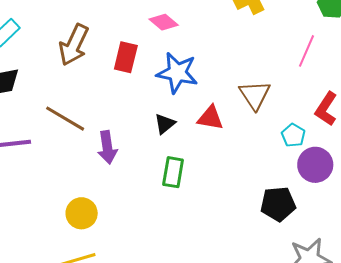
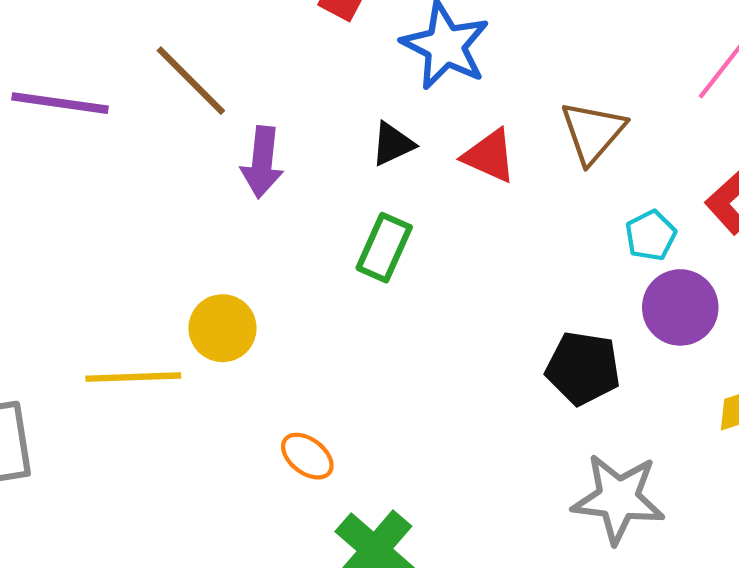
yellow circle: (82, 213) -> (223, 328), moved

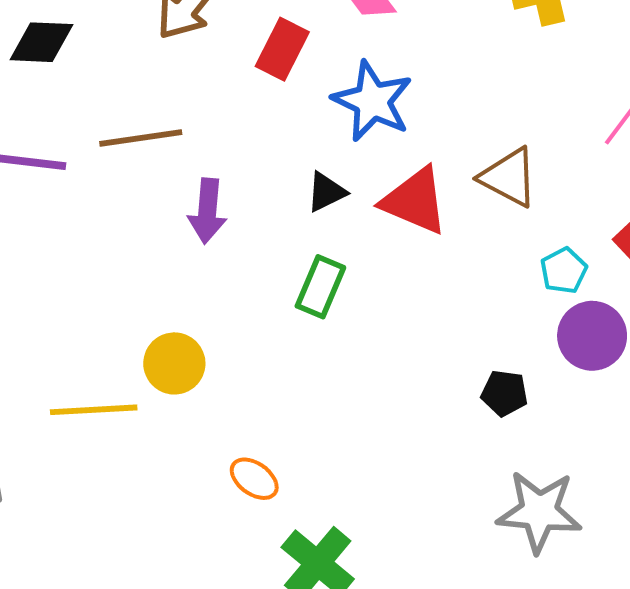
brown line: (191, 81) -> (141, 138), turned -52
brown triangle: (593, 132) -> (509, 177), turned -42
red triangle: (489, 156) -> (415, 201), size x1.4
black pentagon: (583, 368) -> (504, 393), size x0.7

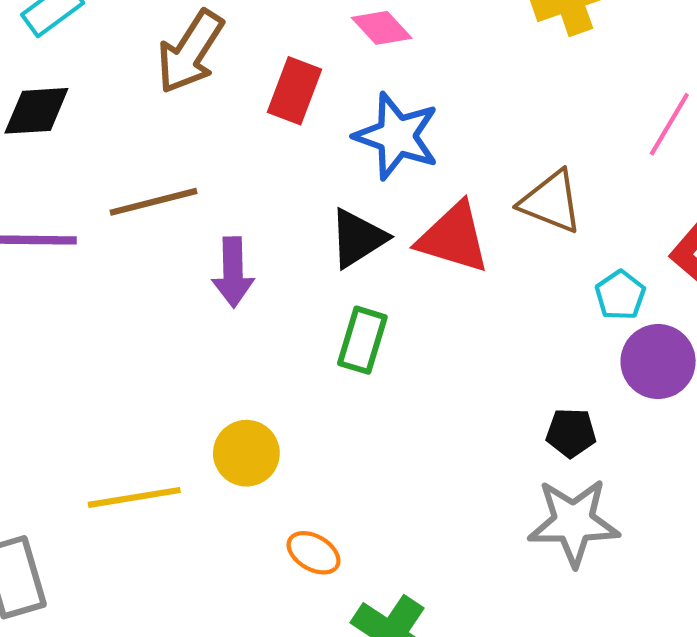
black triangle: (326, 192) -> (358, 238), size x1.4
yellow circle: (174, 363) -> (246, 453), moved
gray star: (539, 512) -> (574, 522), moved

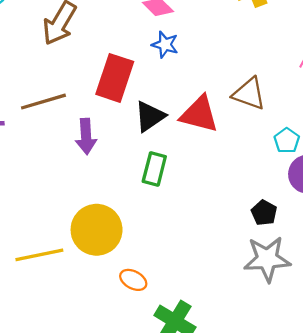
red rectangle: (294, 91) -> (115, 78), moved, size x1.4
blue star: (397, 136) -> (165, 45), moved, size x0.6
black pentagon: (571, 433) -> (264, 213), turned 30
yellow circle: (246, 453) -> (97, 230), size x1.5

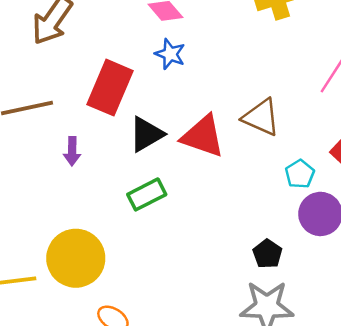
purple arrow: (86, 136) -> (72, 151), size x0.7
green rectangle: (154, 169) -> (147, 194), turned 44

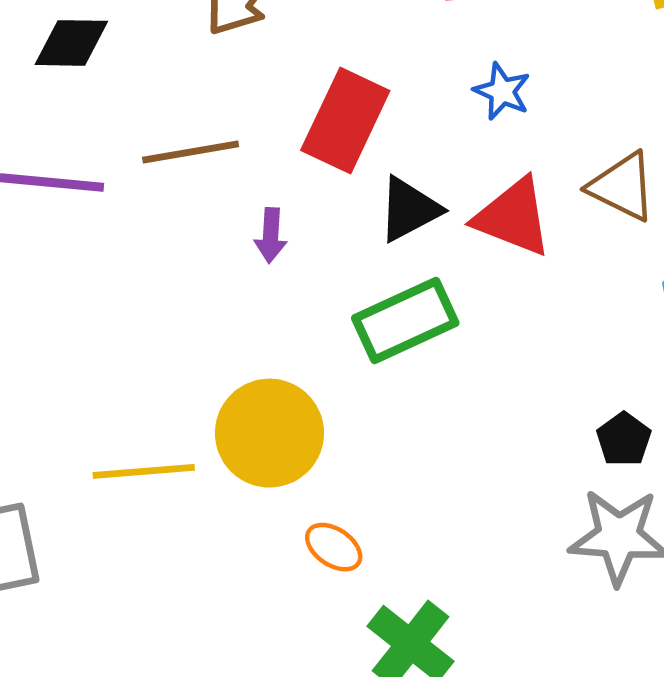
blue star: (170, 54) -> (502, 91), moved
green rectangle: (147, 194) -> (405, 320), size x1.4

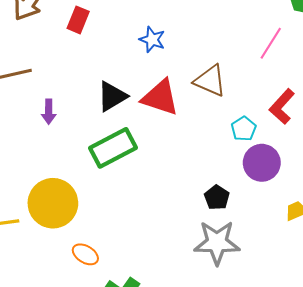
red rectangle: (345, 120) -> (78, 20), moved, size x0.6

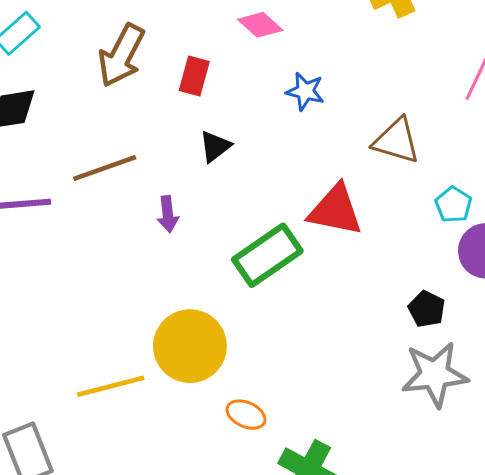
black triangle: (112, 96) -> (215, 146), moved, size x0.7
red triangle: (160, 97) -> (335, 210), moved

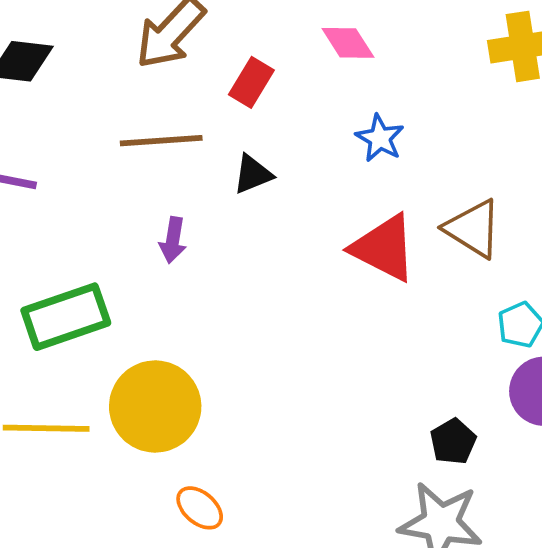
brown line: (105, 168) -> (161, 141), moved
red triangle: (335, 210) -> (384, 248), moved
green rectangle: (267, 255) -> (66, 317), moved

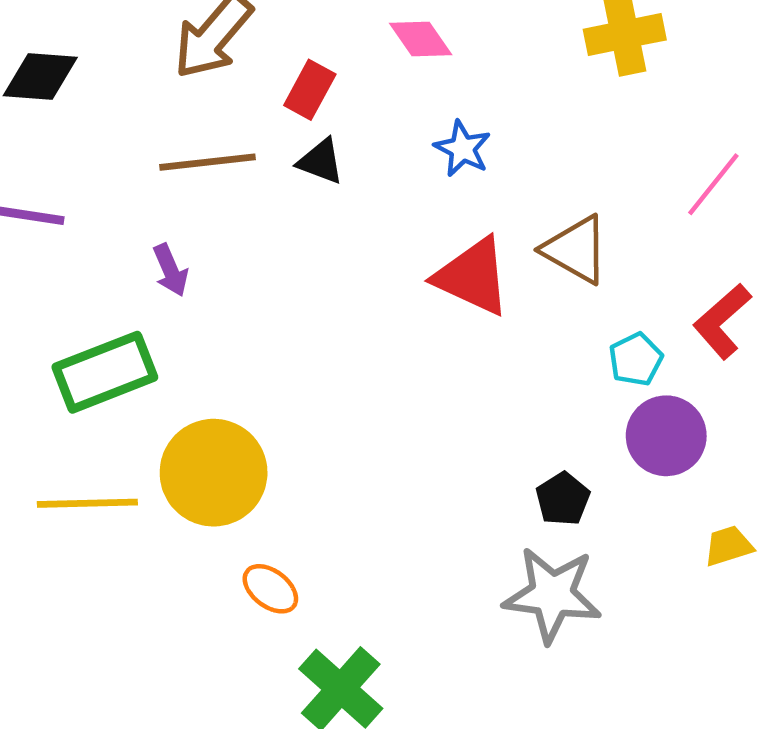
black triangle: (253, 174) -> (321, 161), moved, turned 45
purple arrow: (173, 240) -> (170, 270), moved, turned -30

